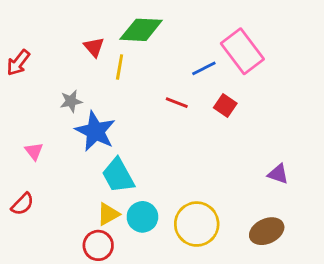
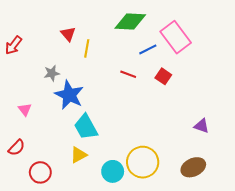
green diamond: (141, 30) -> (130, 22), moved
cyan circle: (142, 217) -> (113, 171), moved
red circle: (98, 245) -> (40, 172), moved

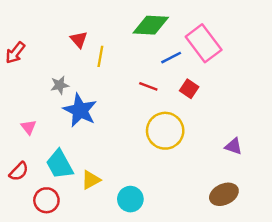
cyan trapezoid: (86, 127) -> (60, 164), moved
yellow circle: (143, 162) -> (165, 131), moved

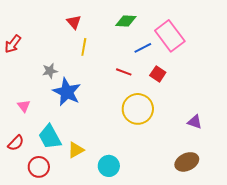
green diamond: (151, 25) -> (126, 21), size x0.7
red triangle: (79, 40) -> (74, 22), moved

